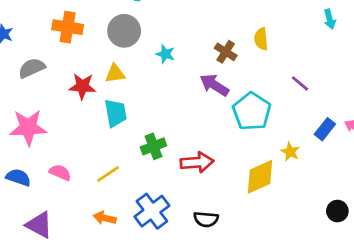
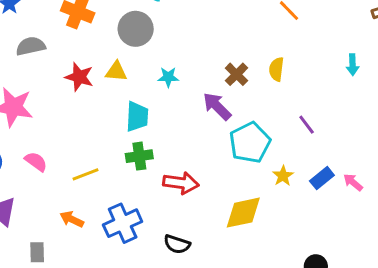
cyan star: (165, 54) -> (168, 77), moved, turned -30
cyan trapezoid: (116, 113) -> (137, 117), moved
yellow star: (290, 152) -> (283, 176), moved

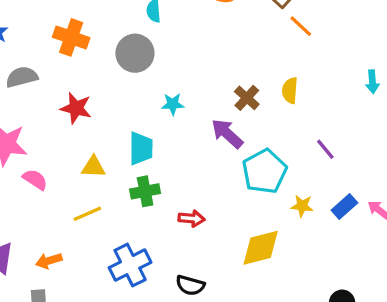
yellow triangle: (116, 71) -> (93, 167), moved
pink semicircle: (36, 162) -> (35, 179), moved
yellow star: (283, 176) -> (302, 206), turned -30
red arrow: (181, 183) -> (192, 218), size x0.7
orange arrow: (72, 219) -> (49, 261), moved, turned -40

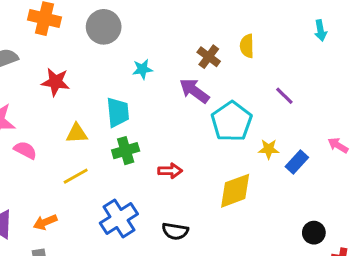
blue rectangle: (344, 207) -> (297, 162), moved

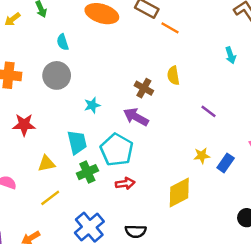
cyan pentagon: (232, 121) -> (117, 150), moved

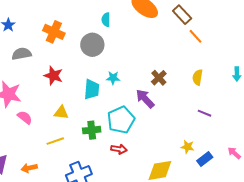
yellow semicircle: (173, 75) -> (198, 77), moved
purple line: (209, 111) -> (205, 113), turned -32
cyan trapezoid: (77, 142) -> (92, 89), moved

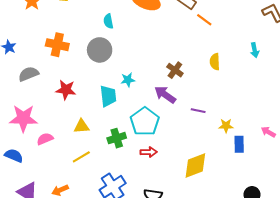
purple line: (205, 113) -> (198, 111), moved
pink semicircle: (25, 117) -> (45, 139), turned -49
yellow star: (187, 147) -> (226, 126), moved
blue rectangle: (205, 159) -> (239, 144), turned -42

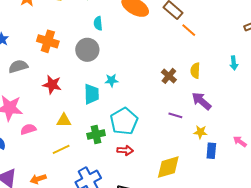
brown cross: (175, 70) -> (169, 76), moved
purple arrow: (165, 95) -> (201, 101), moved

